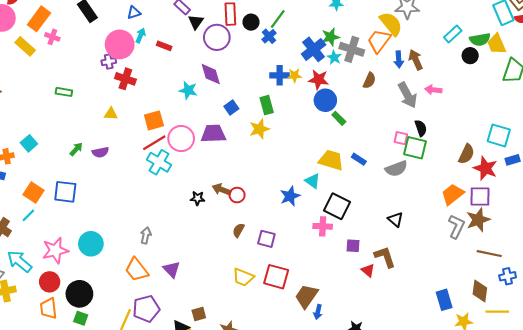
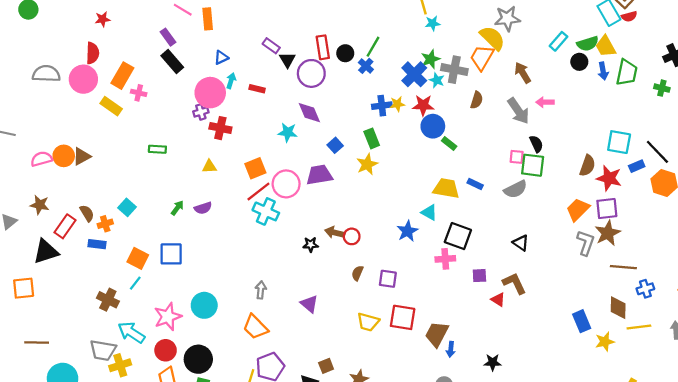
blue arrow: (399, 59) -> (603, 71), moved
purple triangle: (172, 269) -> (309, 304), moved

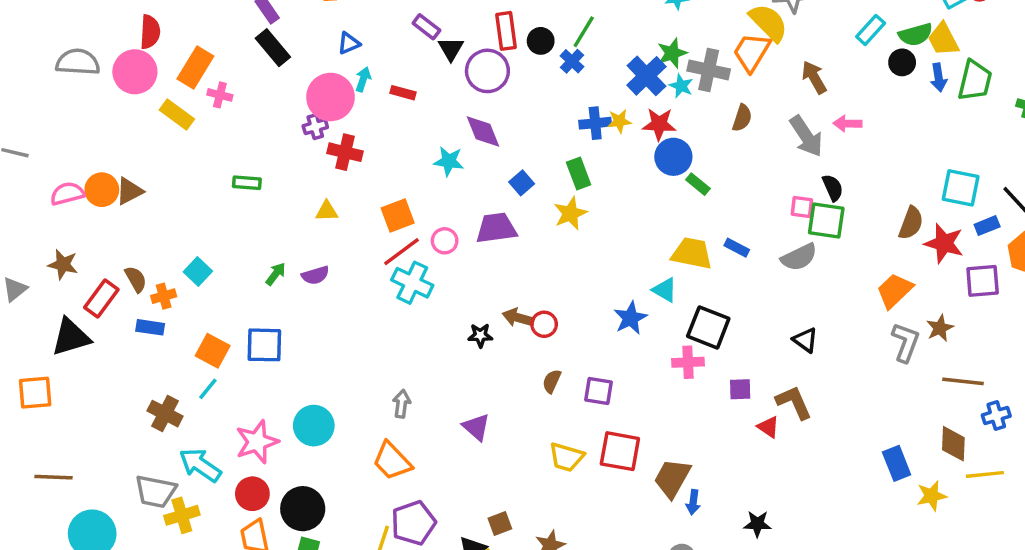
pink circle: (286, 184) -> (445, 241), size x0.6
purple square: (607, 208) -> (983, 281), moved
brown star: (608, 233) -> (940, 328), size x0.7

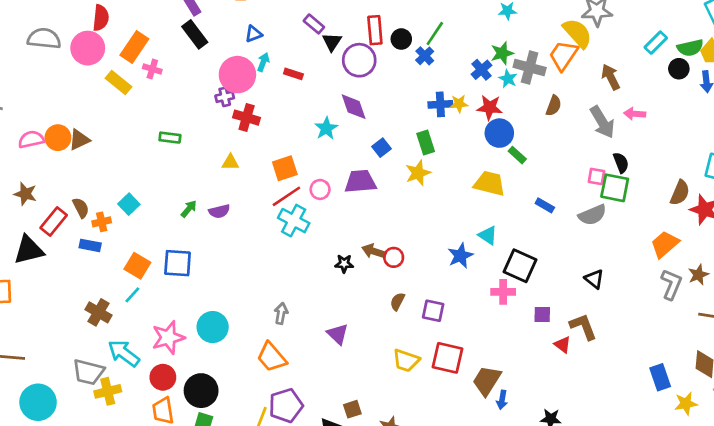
blue cross: (646, 76) -> (482, 70), size x0.7
cyan star: (449, 161) -> (326, 128), turned 30
yellow trapezoid: (692, 253) -> (490, 183), moved

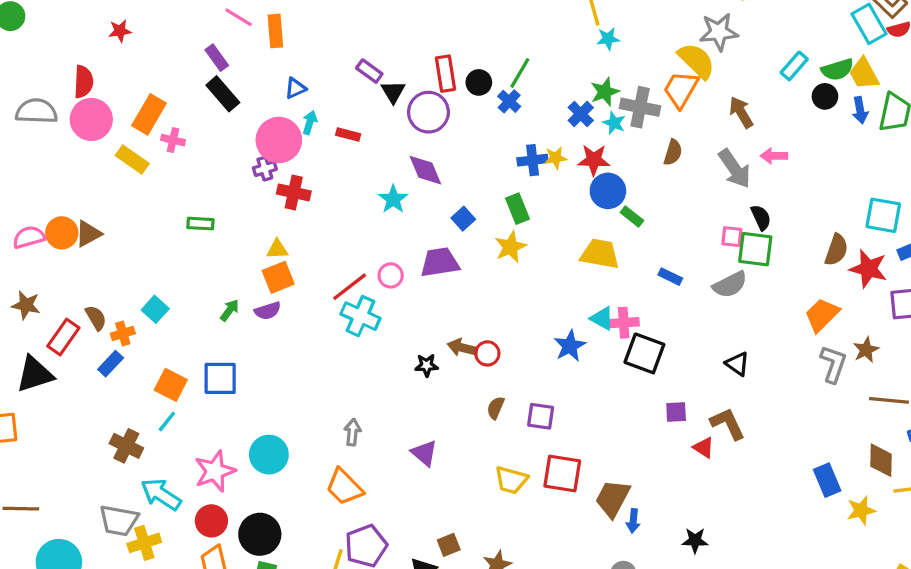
red semicircle: (101, 18) -> (83, 82), moved
orange square: (285, 168) -> (278, 277), moved
blue rectangle: (90, 245) -> (111, 364), turned -54
pink cross: (503, 292) -> (624, 323), moved

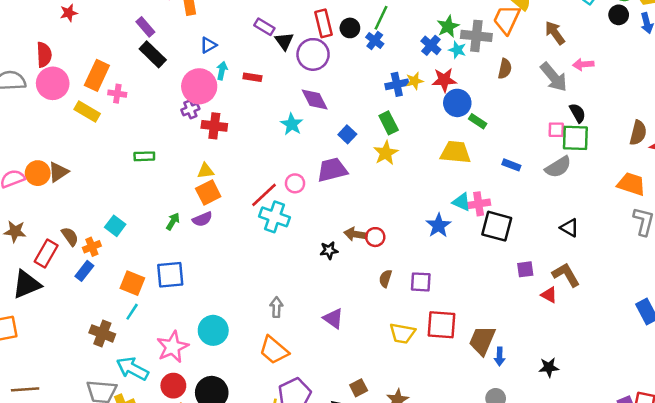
orange trapezoid: (822, 315) -> (631, 184), turned 68

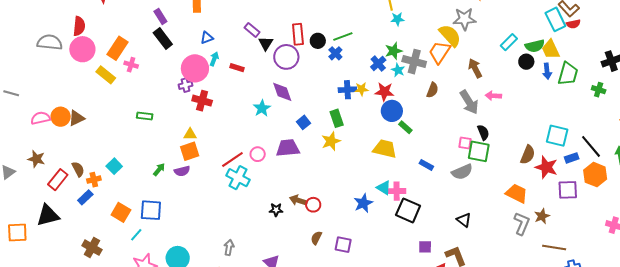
green line: (381, 18) -> (343, 37), turned 36
black triangle: (27, 284) -> (48, 215), moved
cyan line: (132, 312) -> (136, 235), moved

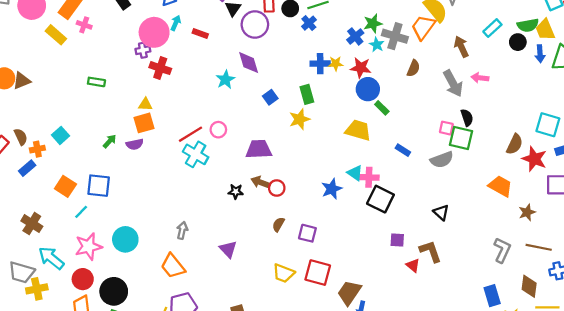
cyan rectangle: (509, 42) -> (492, 28), moved
purple trapezoid: (288, 148) -> (259, 149), moved
gray L-shape: (522, 224) -> (502, 250), moved

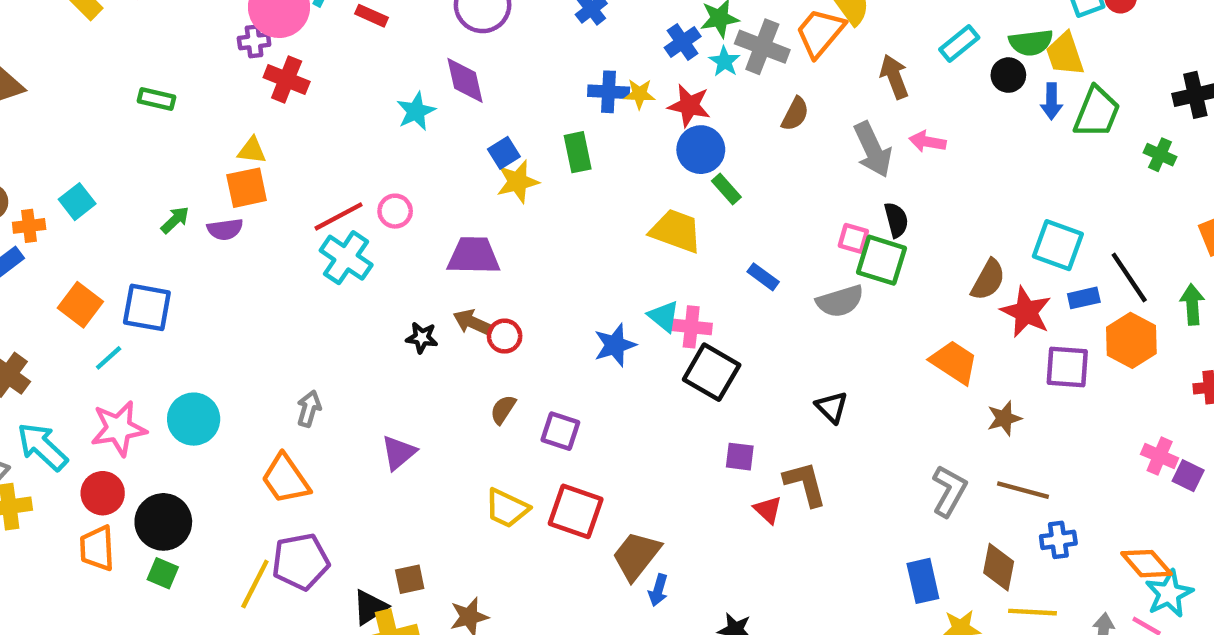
yellow star: (300, 119) -> (518, 182), moved
purple triangle: (228, 249) -> (399, 453), turned 30

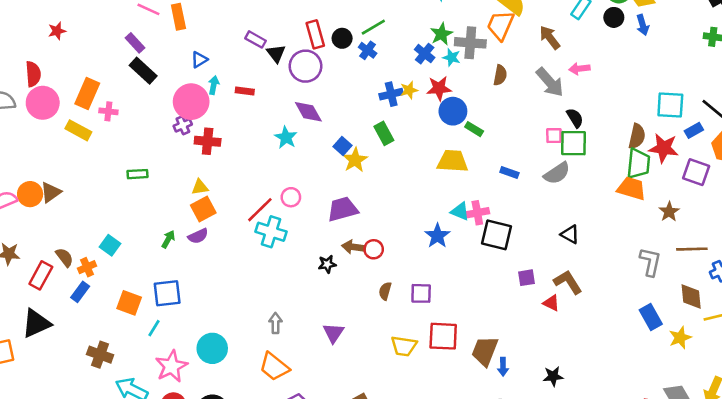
green trapezoid: (1097, 112) -> (638, 164), moved
purple square: (1067, 367) -> (696, 172), turned 32

